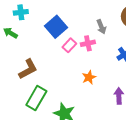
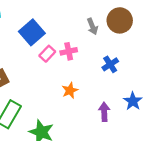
gray arrow: (101, 27) -> (92, 26), moved

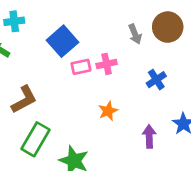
pink rectangle: (47, 54) -> (81, 67), turned 35

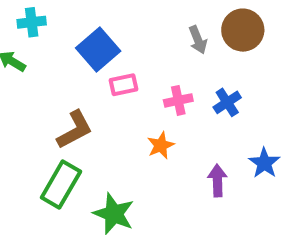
pink cross: (107, 64) -> (178, 100), moved
brown L-shape: (24, 100) -> (75, 130), moved

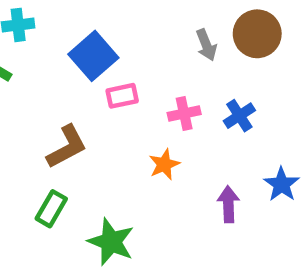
green rectangle: (61, 184) -> (51, 209), size x0.7

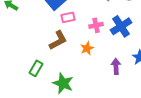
blue cross: (239, 116) -> (121, 26), size x1.5
brown L-shape: (67, 147) -> (58, 40), moved

